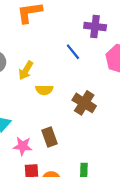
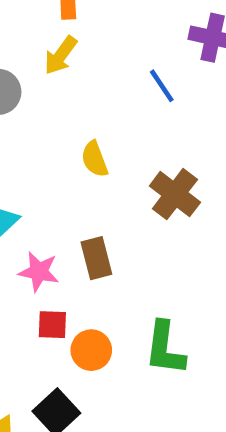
yellow arrow: (26, 70) -> (61, 55), moved
yellow semicircle: (44, 90) -> (95, 159), turned 63

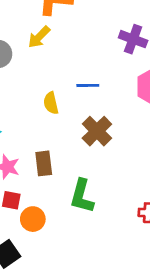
blue line: (162, 86) -> (88, 85), moved, turned -65
green L-shape: (165, 348) -> (82, 196), moved

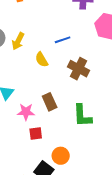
yellow arrow: (39, 37) -> (18, 41), moved
orange circle: (33, 219) -> (61, 156), moved

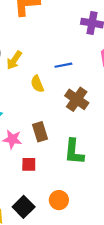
red square: (36, 134) -> (29, 164), moved
orange circle: (61, 156) -> (59, 200), moved

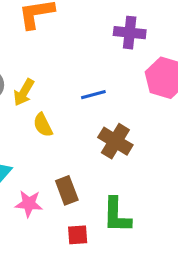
yellow semicircle: (37, 84) -> (43, 125), moved
red square: (29, 164) -> (78, 235), moved

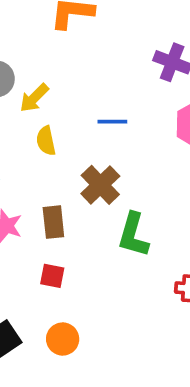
brown cross: (115, 141) -> (100, 185), moved
green L-shape: (117, 215) -> (133, 235), moved

